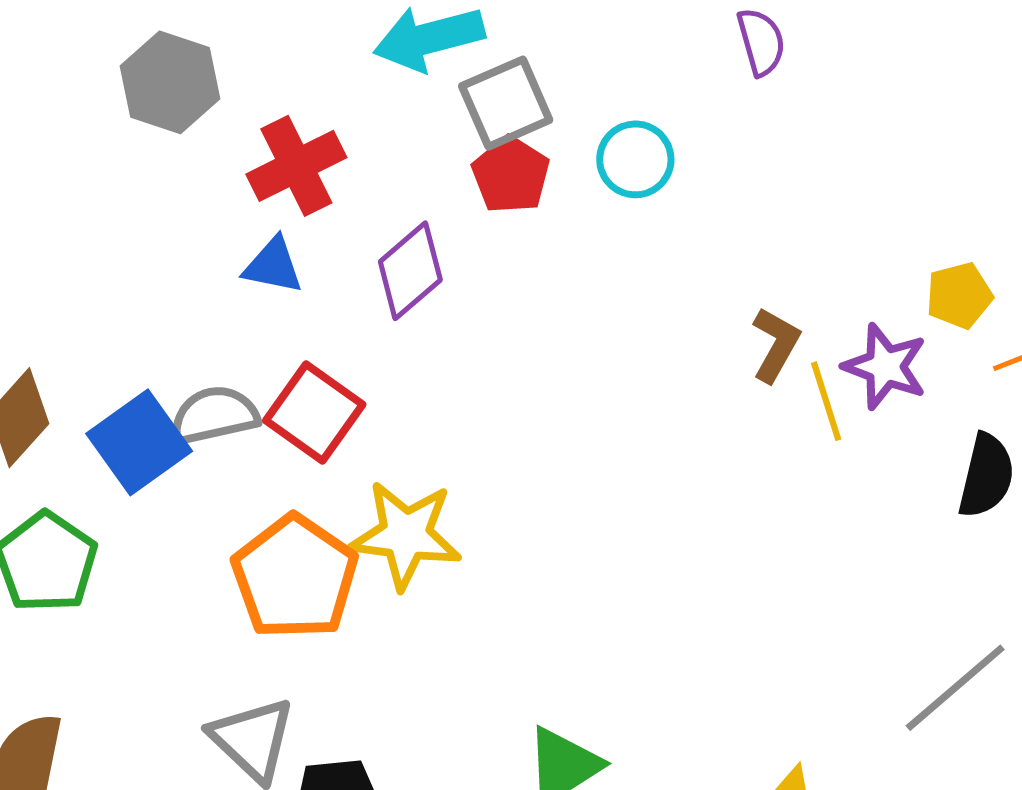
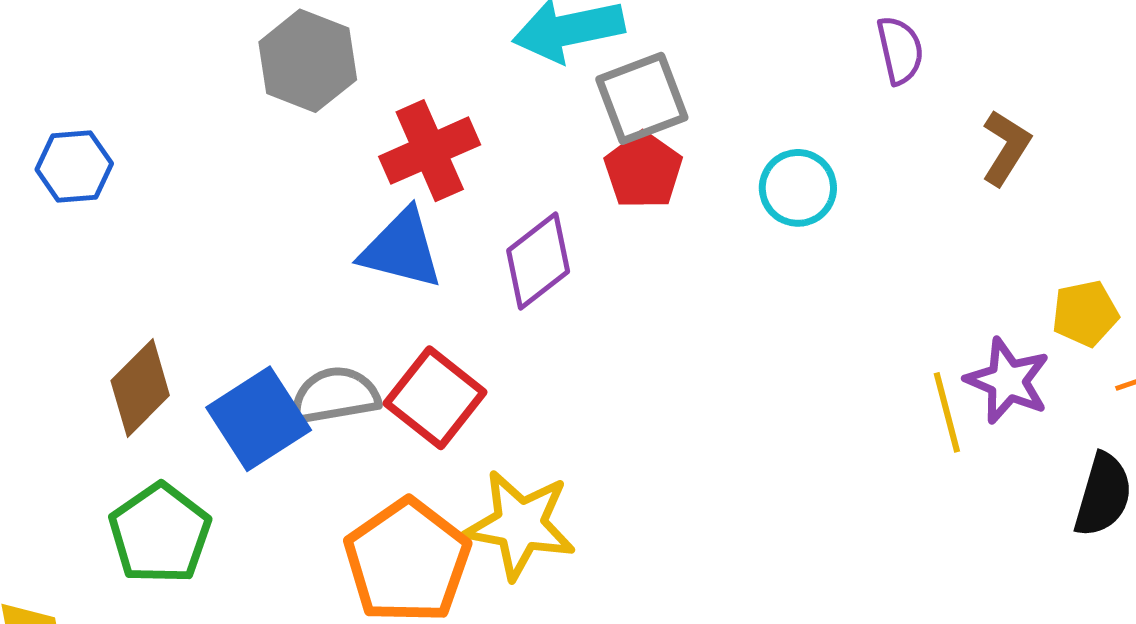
cyan circle: (635, 159) -> (798, 188), moved
blue triangle: (273, 266) -> (401, 249), size x1.4
brown L-shape: (776, 345) -> (1006, 148), moved

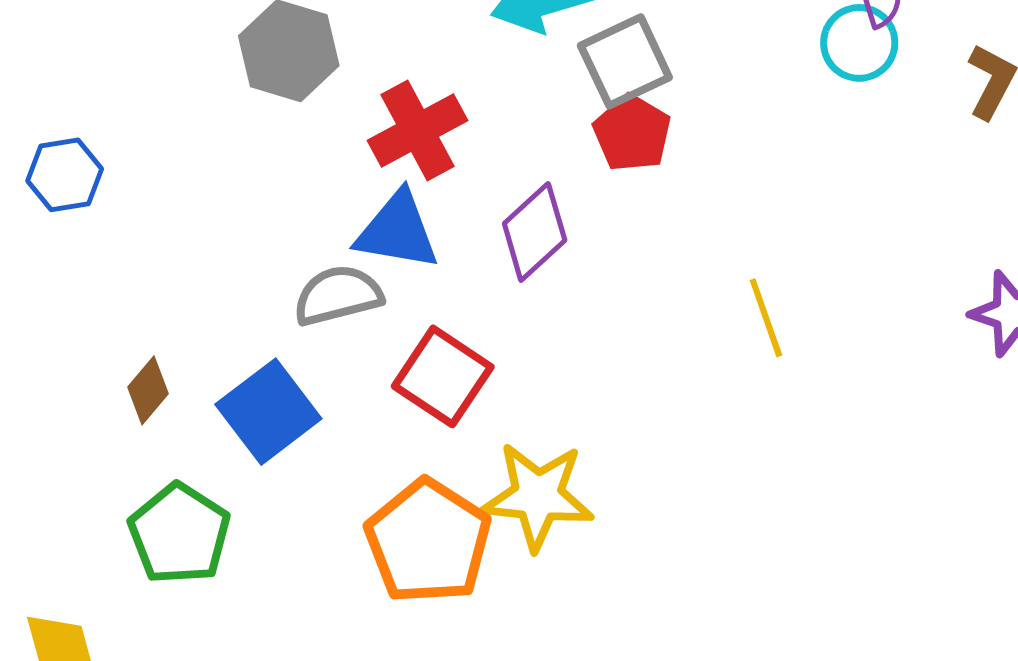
cyan circle: (798, 188) -> (859, 43), moved
brown diamond: (140, 388) -> (148, 390), size x0.7
gray semicircle: (335, 395) -> (338, 295), moved
yellow line: (947, 412) -> (766, 318), moved

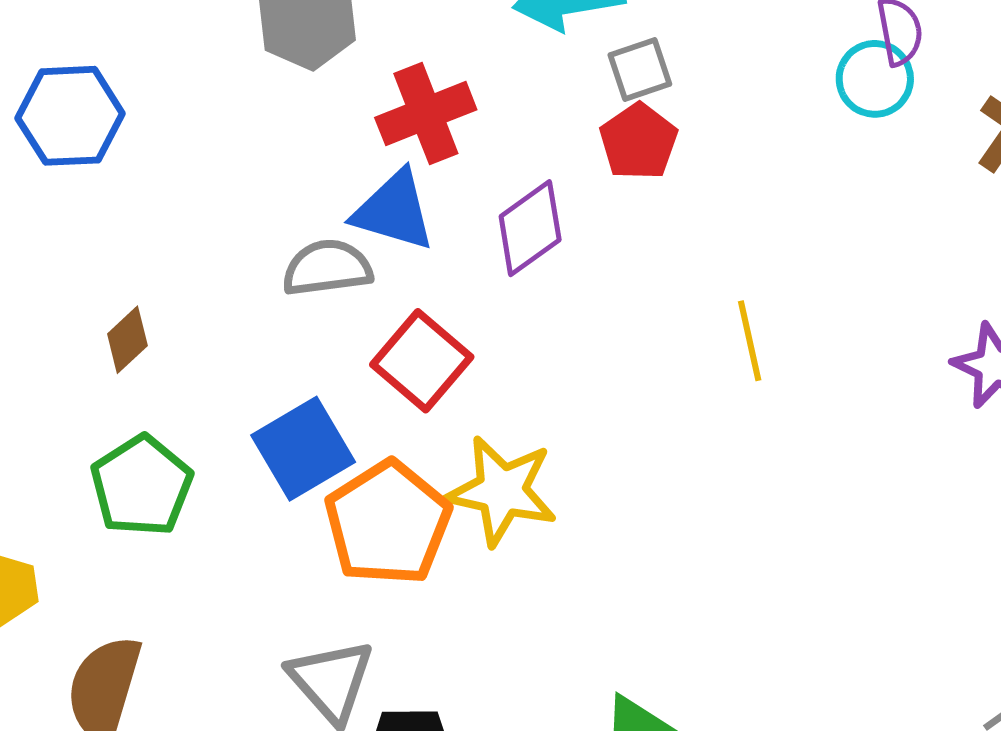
gray square: (625, 61) -> (640, 70), size x0.7
blue hexagon: (65, 175) -> (70, 116), size x1.4
blue square: (268, 412) -> (303, 449), moved

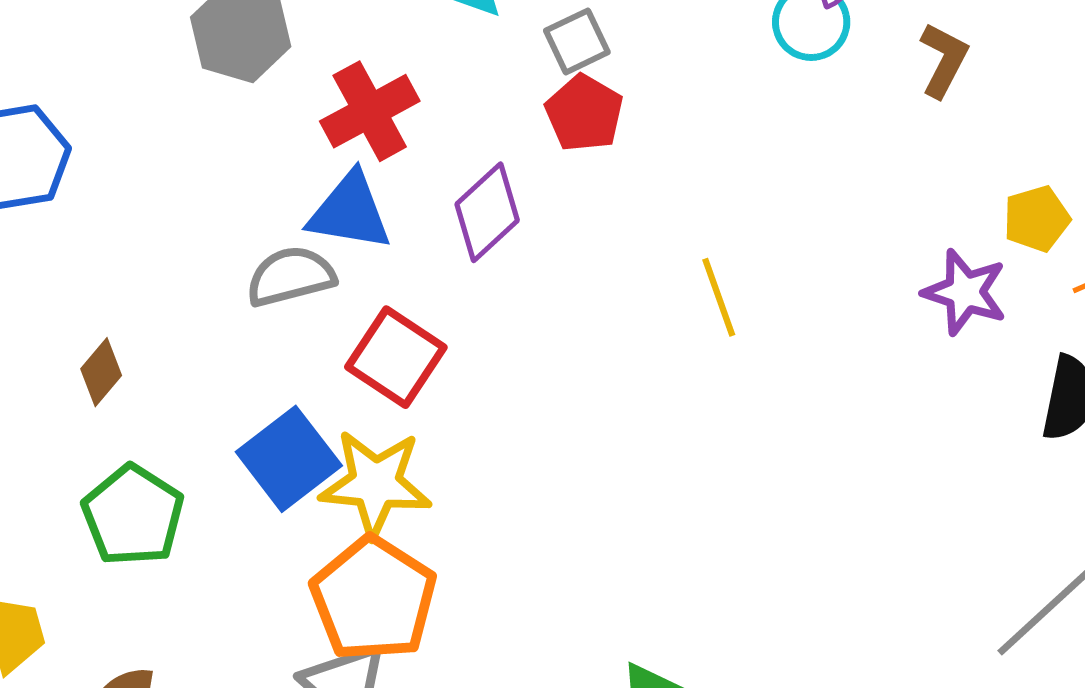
yellow star: (502, 491) -> (375, 484), moved
orange pentagon: (388, 523) -> (374, 599), moved

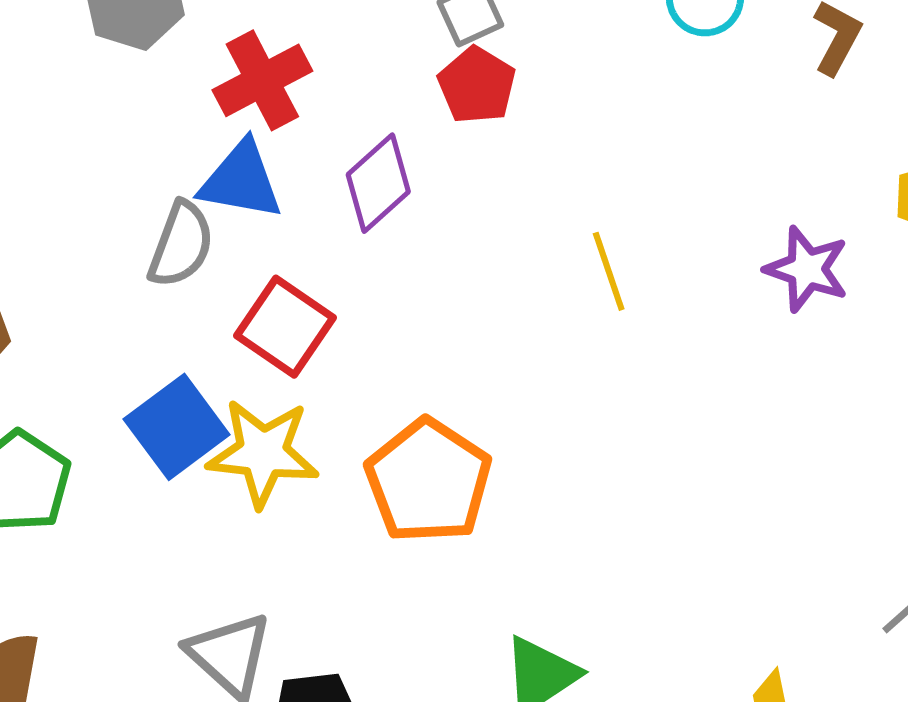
gray semicircle: (291, 276) -> (181, 244), turned 124
purple star: (965, 292) -> (807, 269), moved
orange pentagon: (374, 599) -> (428, 481), moved

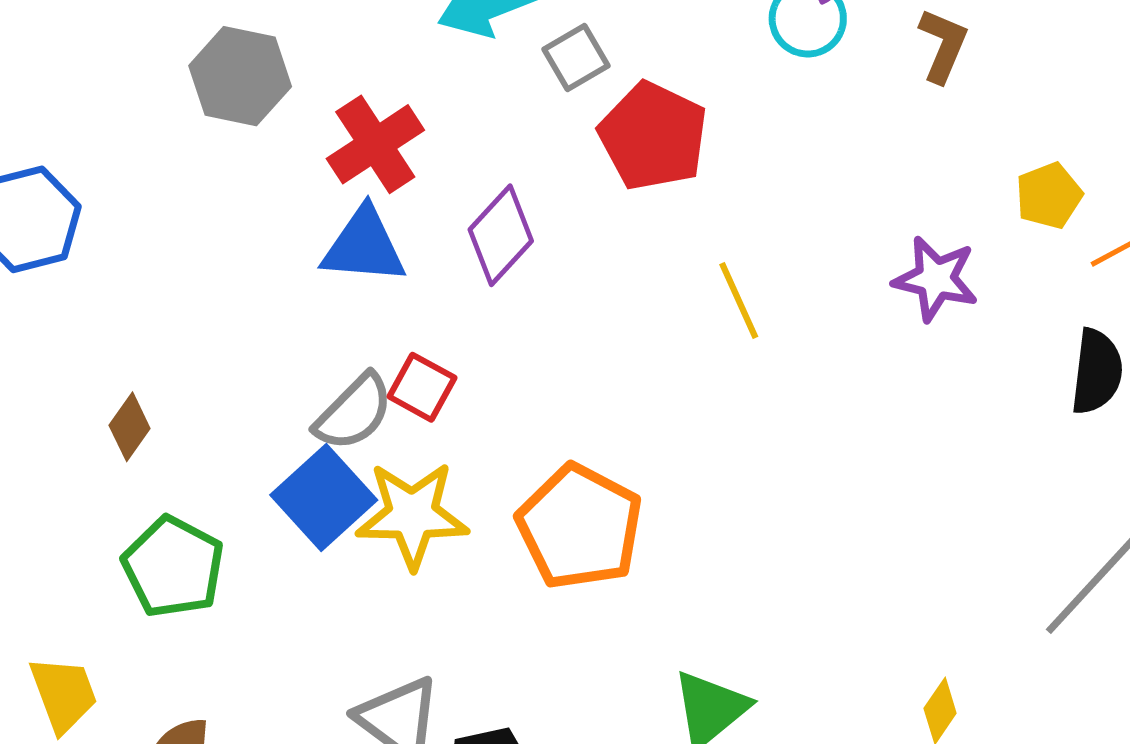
red pentagon: (477, 85) -> (653, 136), moved, size x1.4
gray semicircle: (181, 244) -> (354, 412), moved, turned 30
red square: (285, 327) -> (422, 387), size x0.7

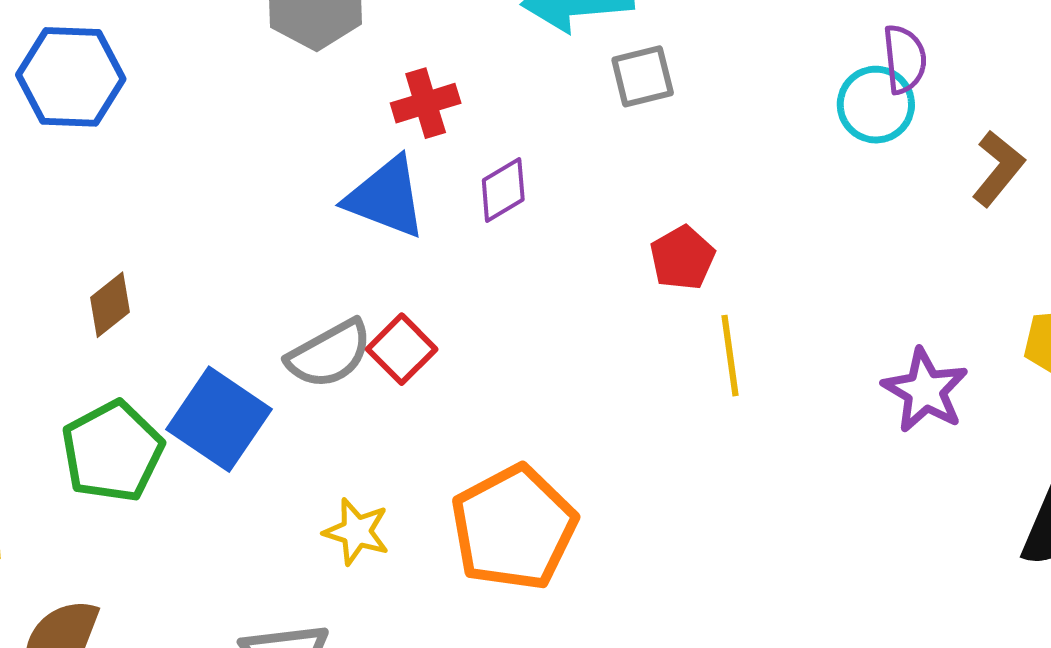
red pentagon: (653, 136) -> (682, 258), moved, size x0.6
red cross: (375, 144) -> (426, 103), size x0.7
purple diamond: (501, 235) -> (503, 190), moved, size x0.7
blue square: (324, 497) -> (219, 419), moved, turned -30
yellow star: (412, 515) -> (357, 532), moved, size x0.6

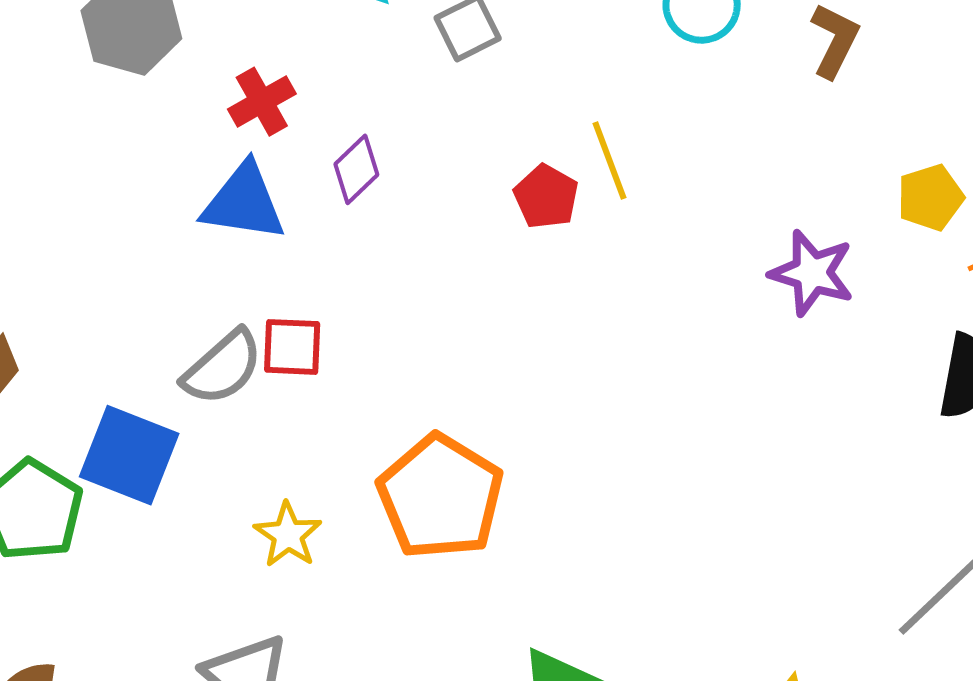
red square: (402, 349) -> (292, 347), turned -30
yellow line: (730, 356) -> (609, 160), moved
yellow star: (357, 532) -> (288, 535), turned 30

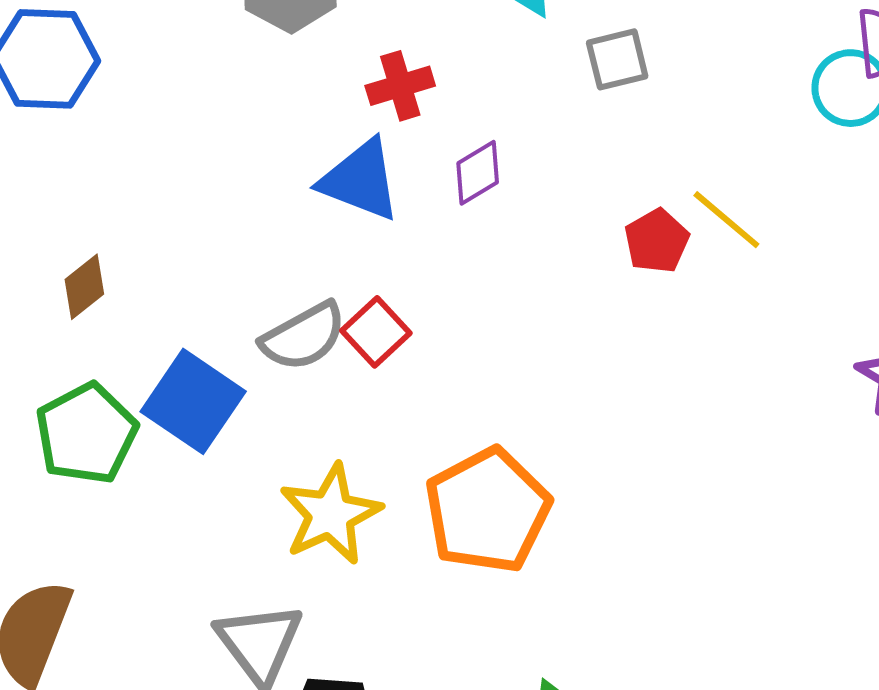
yellow line: (609, 160) -> (726, 220), turned -42
red square: (292, 347) -> (376, 332), turned 32
yellow star: (288, 535) -> (330, 514), size x1.5

